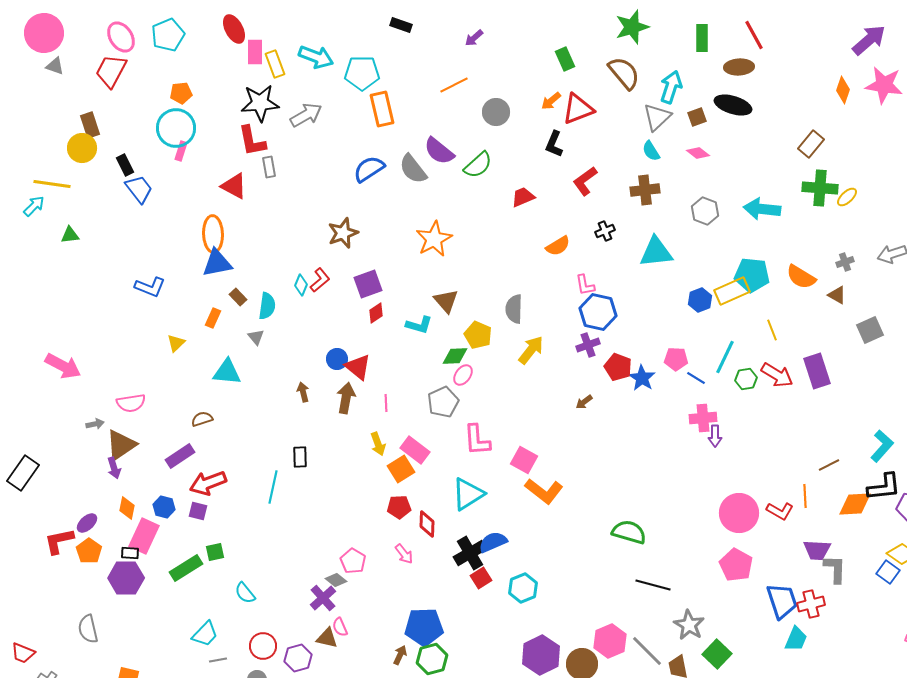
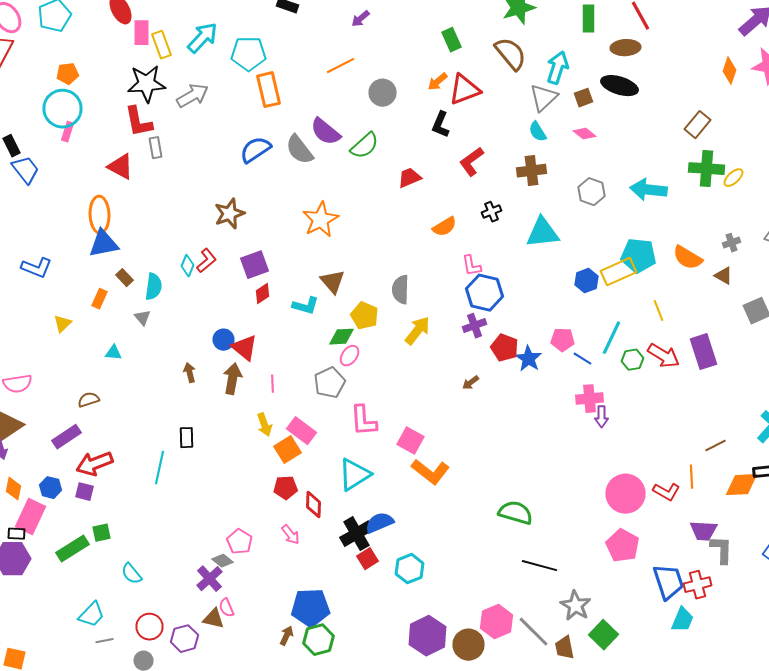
cyan arrow: (316, 57) -> (202, 38), turned -68
cyan triangle: (227, 372) -> (114, 353), size x0.6

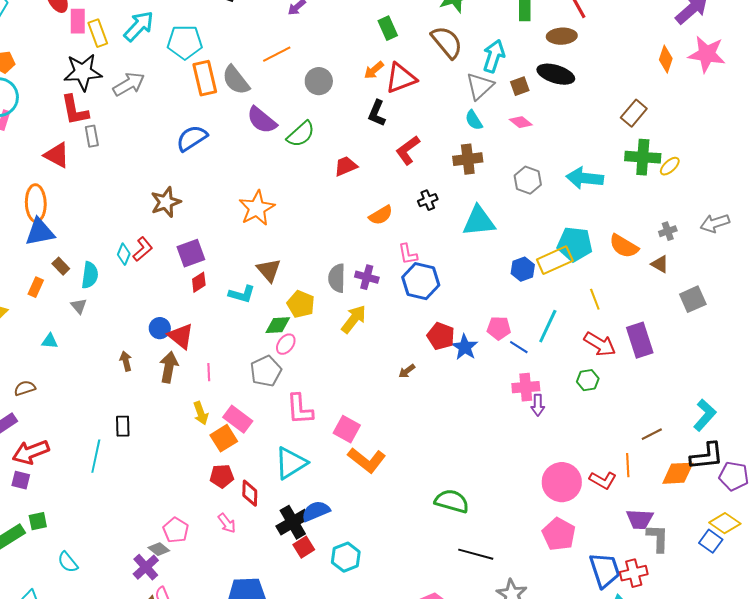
gray semicircle: (300, 150) -> (236, 80), moved
purple cross: (474, 326) -> (367, 277), moved, turned 35
green hexagon: (632, 360) -> (588, 380), moved

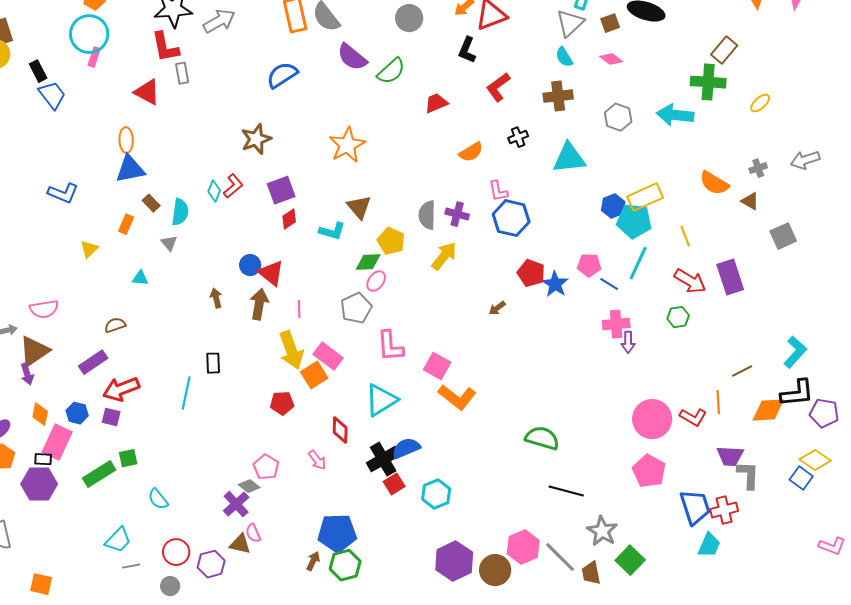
green cross: (643, 157) -> (708, 82), moved
orange ellipse: (36, 203) -> (126, 140), size x0.7
cyan pentagon: (575, 244) -> (634, 221), moved
yellow arrow: (201, 413) -> (291, 350), size x1.6
red pentagon: (222, 476) -> (282, 403), moved

